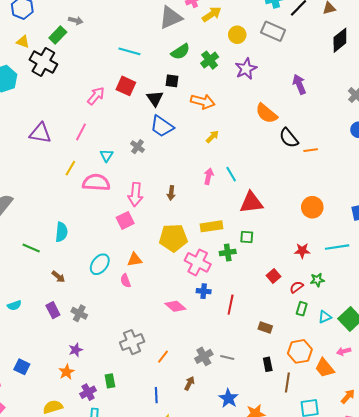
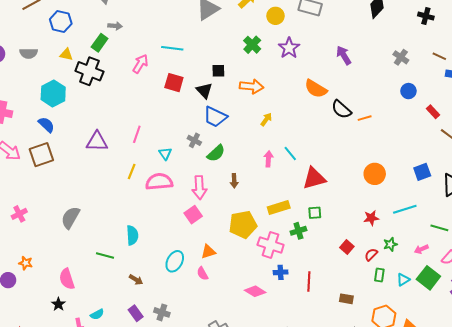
green semicircle: (180, 52) -> (216, 153), moved
pink arrow: (96, 96) -> (140, 64), moved
pink arrow: (344, 351) -> (421, 249), moved

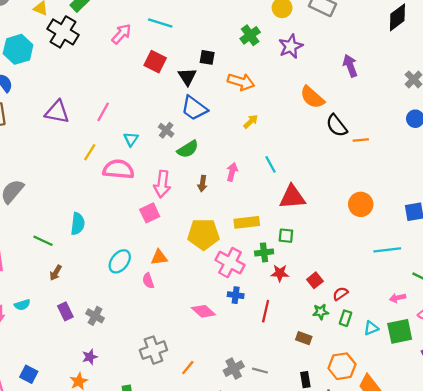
pink arrow: (268, 159) -> (232, 172), moved
red star: (371, 218) -> (280, 273), moved
green star: (390, 244) -> (321, 312), moved
green square: (428, 278) -> (400, 331), turned 30
brown arrow: (136, 280) -> (56, 273), moved, turned 80

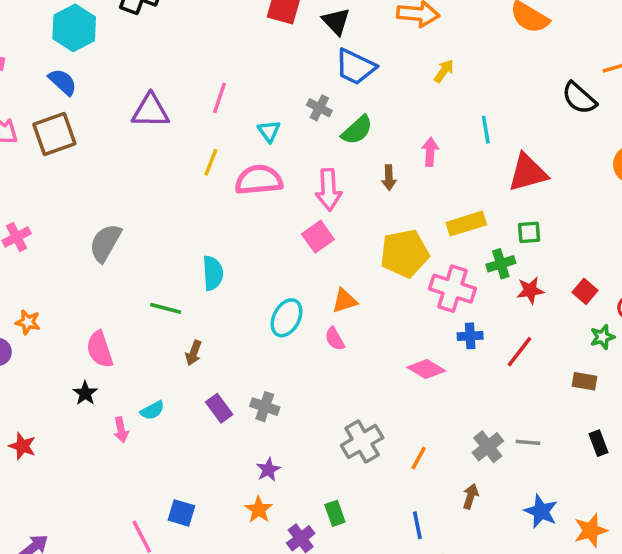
black semicircle: (337, 126) -> (579, 98), moved
cyan line: (271, 164) -> (486, 130), turned 30
red line: (266, 311) -> (519, 352), turned 35

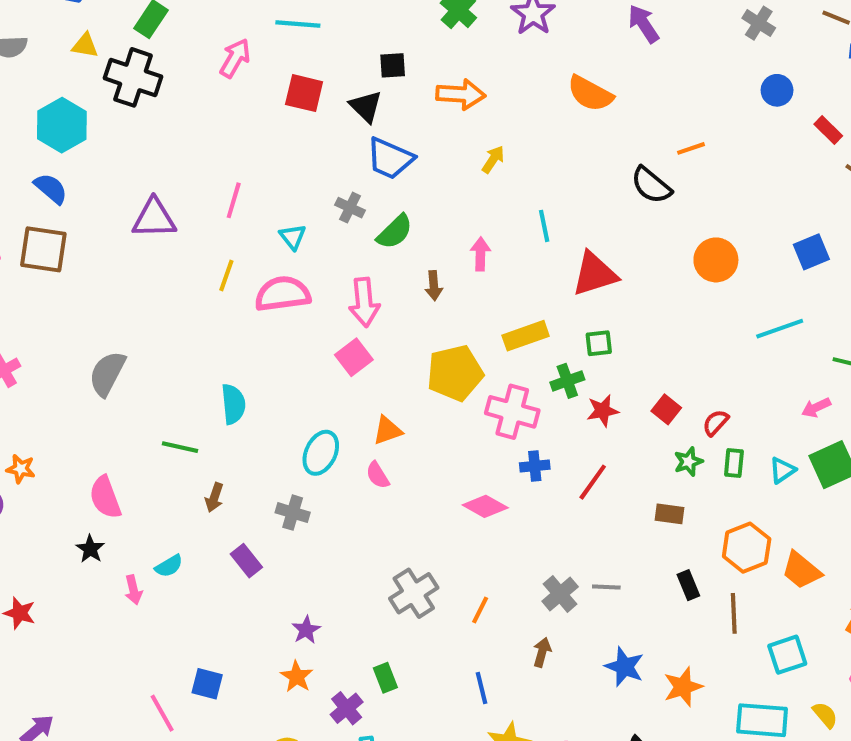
brown square: (54, 134) -> (43, 249), turned 30
gray cross: (265, 407) -> (293, 513), moved

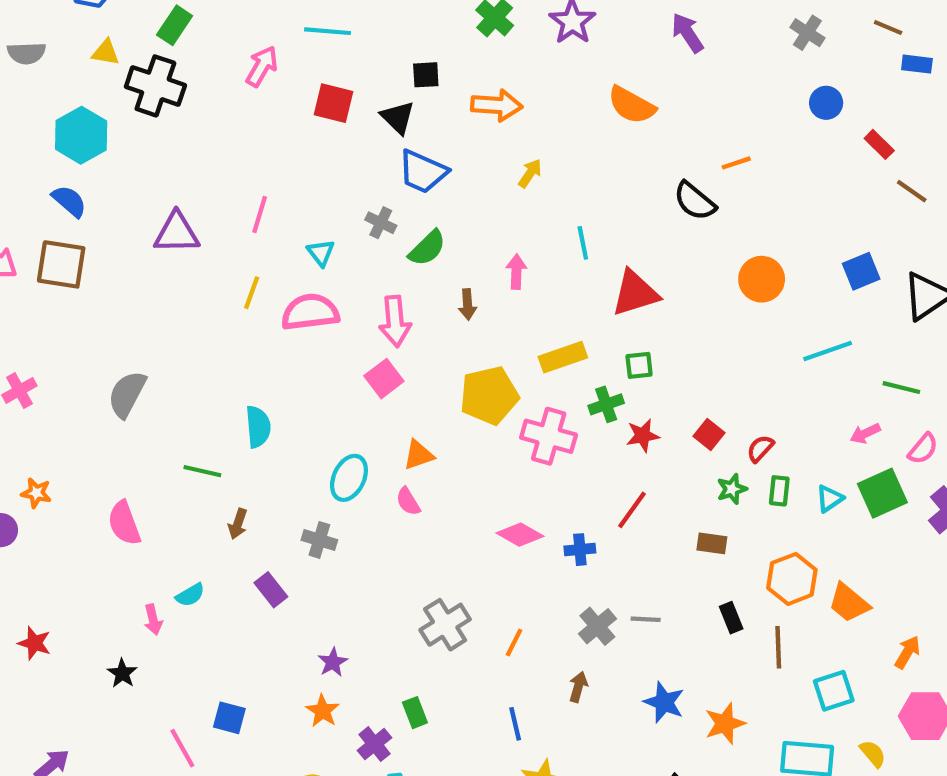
blue cross: (535, 466) -> (580, 550), moved
black star: (90, 549) -> (122, 673), moved

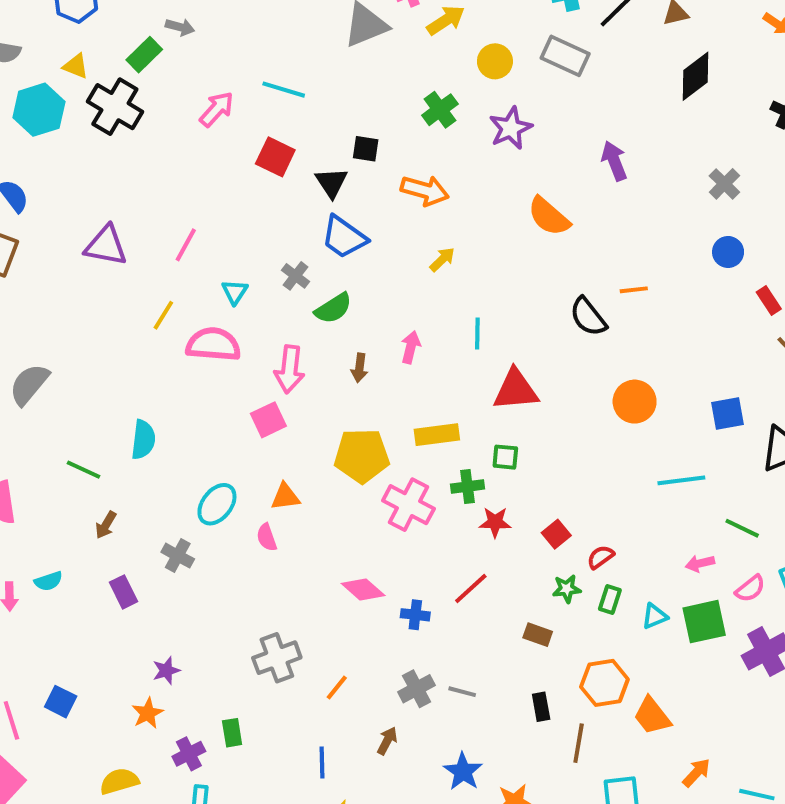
cyan hexagon: (81, 135) -> (39, 110), moved

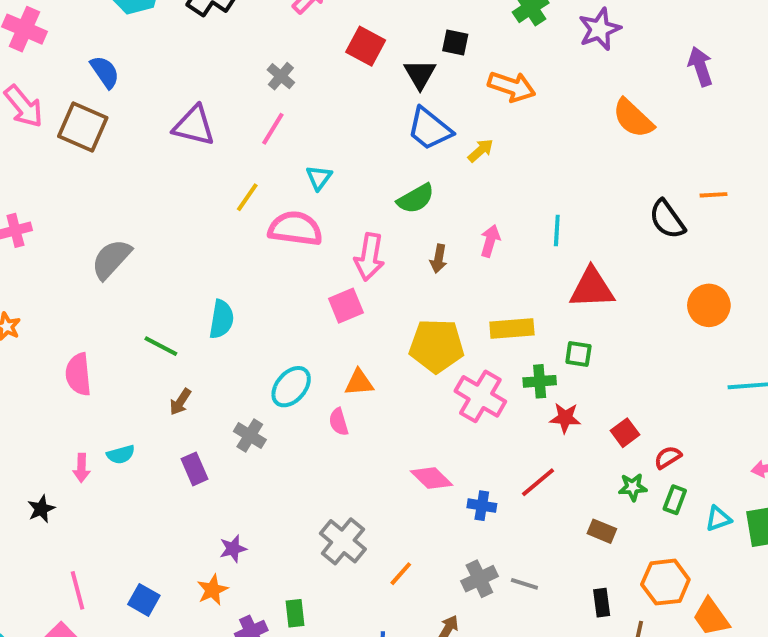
yellow arrow: (442, 259) -> (481, 150), moved
gray cross: (296, 276) -> (281, 76), moved
gray cross: (277, 658) -> (343, 541), turned -33
blue square: (61, 702) -> (144, 600), moved

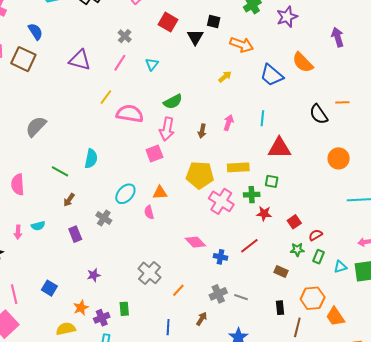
blue trapezoid: (430, 129) -> (272, 75), moved
cyan triangle: (319, 178) -> (152, 64), moved
green semicircle: (416, 199) -> (173, 102), moved
orange star: (212, 590) -> (81, 308), moved
blue square: (144, 600) -> (49, 288), moved

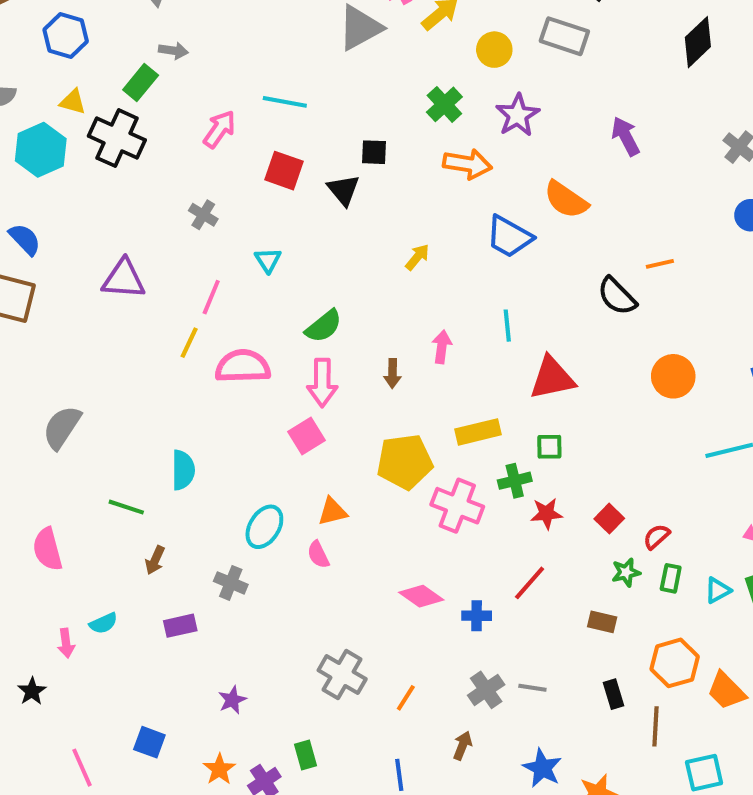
orange arrow: (242, 45) -> (467, 164), moved
pink line: (120, 63) -> (211, 297), moved
purple rectangle: (75, 234) -> (180, 626), turned -70

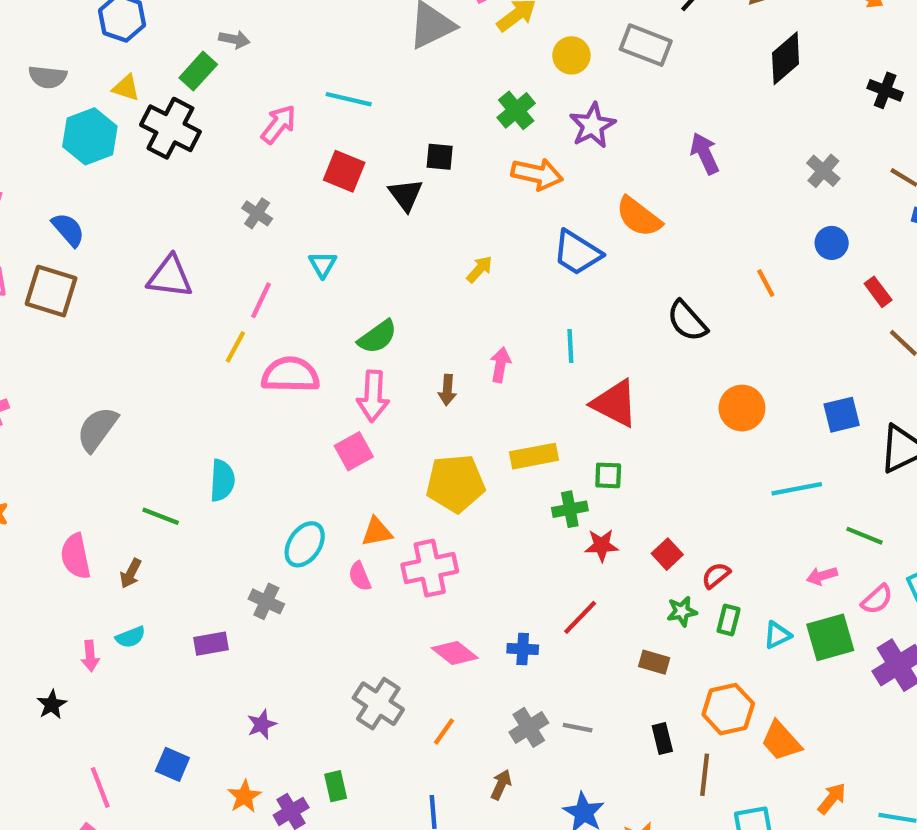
orange line: (660, 264) -> (766, 283), moved, turned 72
red triangle: (552, 378) -> (615, 403), turned 36
pink cross: (457, 506) -> (430, 568), moved, turned -36
brown arrow: (155, 560) -> (131, 573), moved
pink diamond: (421, 596) -> (455, 653), moved

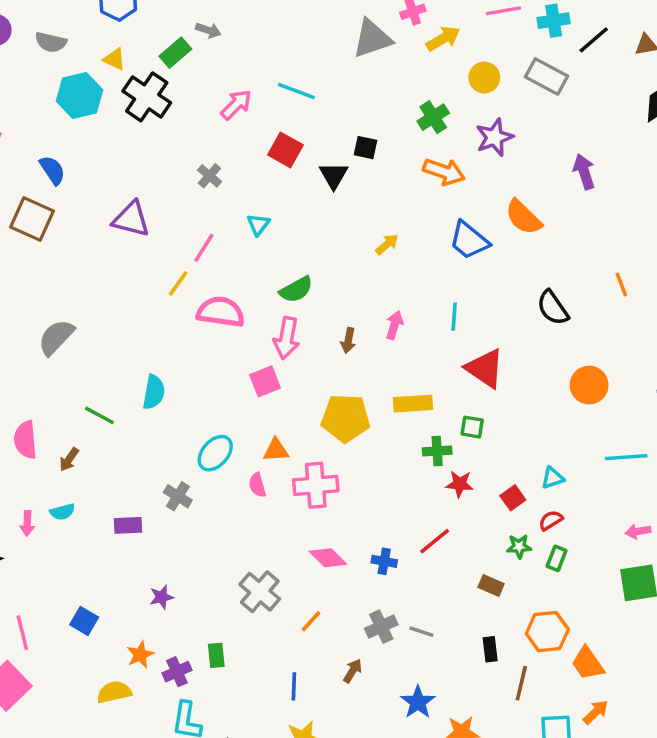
cyan triangle: (777, 635) -> (553, 478), moved
orange arrow: (832, 799) -> (596, 712), moved

